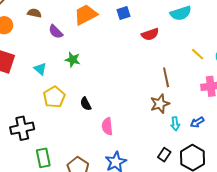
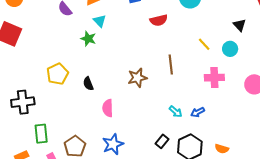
green star: (73, 60) -> (88, 39), moved
cyan triangle: (40, 69) -> (100, 21), moved
brown star: (160, 104) -> (137, 78), moved
cyan arrow: (175, 124) -> (176, 112), turned -48

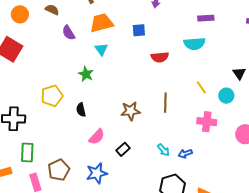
green star: (88, 39) -> (86, 74), moved
pink semicircle: (108, 108) -> (97, 137), turned -144
black rectangle: (162, 141) -> (123, 149), moved

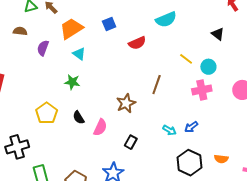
purple semicircle: (69, 33) -> (43, 48), turned 70
cyan circle: (226, 96) -> (208, 67), moved
brown line: (165, 103) -> (157, 85), turned 36
pink semicircle: (97, 137) -> (100, 127), moved

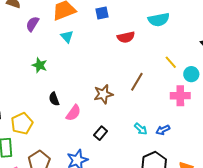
green star: (72, 82) -> (40, 65), moved
yellow pentagon: (47, 113) -> (22, 124), moved

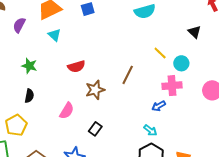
red semicircle: (126, 37) -> (76, 66), moved
black semicircle: (54, 99) -> (29, 96), moved, turned -144
cyan arrow: (141, 129) -> (150, 130), moved
blue arrow: (163, 130) -> (159, 106), moved

